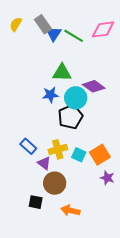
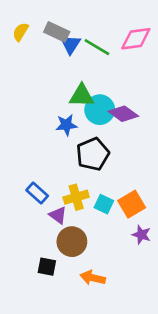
gray rectangle: (43, 24) -> (57, 32), turned -30
cyan circle: (76, 98) -> (100, 110), moved

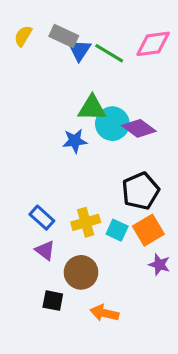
black pentagon: (93, 154) -> (141, 191), moved
purple triangle: (58, 215) -> (45, 250), moved

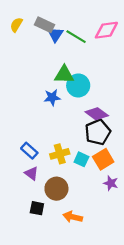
purple diamond: (139, 128) -> (97, 114), moved

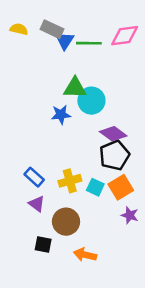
yellow semicircle: (16, 25) -> (19, 29), turned 72
green line: (76, 37) -> (89, 43), turned -30

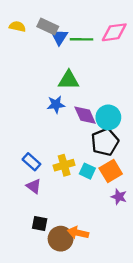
cyan circle: (91, 101) -> (108, 117), moved
purple diamond: (113, 134) -> (85, 115), moved, turned 30
brown circle: (66, 222) -> (61, 239), moved

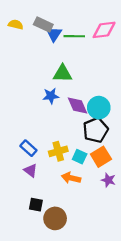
orange arrow: (78, 233) -> (71, 178), moved

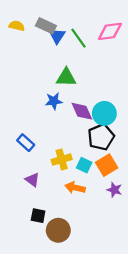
green line: (74, 36) -> (78, 38), turned 54
blue rectangle: (28, 148) -> (26, 143), moved

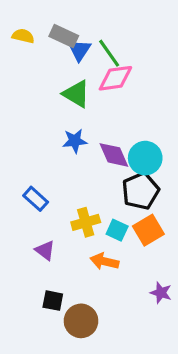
pink diamond: (110, 31) -> (115, 78), moved
green triangle: (66, 77) -> (76, 94), moved, turned 30
purple star: (114, 190) -> (161, 293), moved

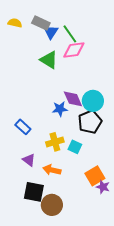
blue star: (75, 141) -> (60, 109), moved
orange square: (148, 230) -> (95, 176), moved
orange arrow: (104, 261) -> (52, 170), moved
black square: (53, 301) -> (34, 192), size x1.5

